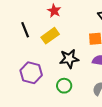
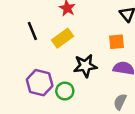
green circle: (64, 86) -> (65, 91), moved

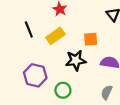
orange square: (116, 42) -> (91, 39), moved
green circle: (65, 91) -> (63, 90), moved

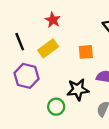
black star: (76, 60) -> (78, 90), moved
purple hexagon: (35, 75) -> (26, 76), moved

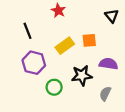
yellow rectangle: (48, 48) -> (65, 46), moved
green circle: (56, 107) -> (54, 87), moved

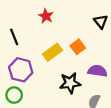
orange square: (89, 40) -> (78, 47), turned -32
green circle: (54, 87) -> (14, 95), moved

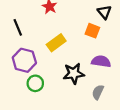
orange square: (78, 47) -> (92, 31), moved, turned -32
green circle: (14, 95) -> (35, 83), moved

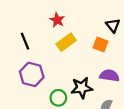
yellow rectangle: (56, 43) -> (66, 42), moved
green circle: (35, 83) -> (58, 98), moved

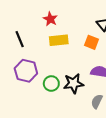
yellow rectangle: (66, 42) -> (59, 40), turned 30
green circle: (58, 98) -> (51, 84), moved

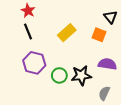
red star: (50, 19) -> (28, 11), moved
yellow rectangle: (59, 40) -> (67, 33), turned -36

